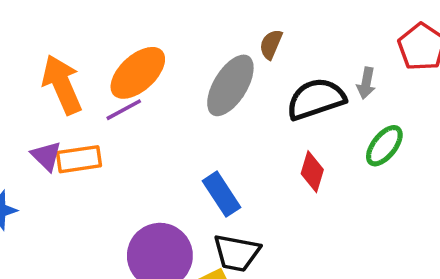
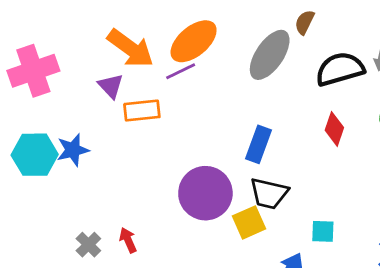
orange arrow: (62, 85) -> (130, 48), turned 147
purple triangle: (46, 156) -> (111, 86), moved
blue rectangle: (222, 194) -> (259, 144), turned 51

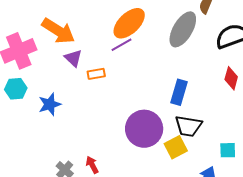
orange arrow: (130, 48) -> (58, 31), moved
orange rectangle: (142, 111) -> (96, 74), size x0.7
cyan hexagon: (35, 155) -> (16, 89), moved, size x0.7

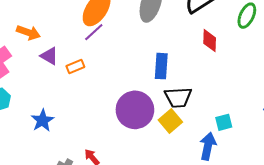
orange arrow: (58, 31) -> (28, 33), size x0.7
blue star: (50, 104) -> (42, 120), moved
cyan square: (228, 150) -> (224, 122), moved

